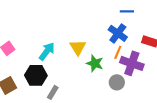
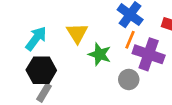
black hexagon: (36, 75) -> (41, 70), moved

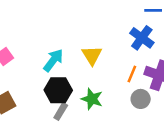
orange line: (130, 40) -> (132, 74), moved
green star: (100, 54) -> (92, 99), moved

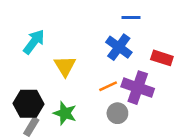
cyan arrow: (53, 60) -> (34, 42), moved
orange line: (132, 74) -> (108, 86), turned 42

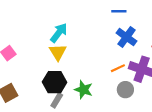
blue line: (131, 18) -> (119, 11), moved
yellow triangle: (65, 66) -> (58, 52), moved

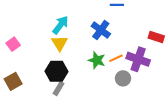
blue cross: (126, 37) -> (101, 30), moved
green star: (84, 90) -> (97, 60), moved

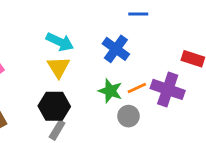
cyan arrow: (60, 25) -> (60, 42), turned 78
gray circle: (123, 78) -> (128, 116), moved

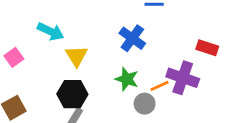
cyan arrow: (60, 42) -> (51, 31), moved
orange line: (137, 88) -> (160, 86), moved

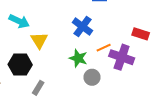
orange line: (160, 86) -> (104, 48), moved
black hexagon: (72, 94) -> (20, 65), moved

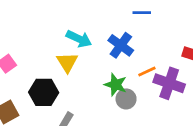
cyan arrow: (19, 21) -> (79, 39), moved
gray circle: (92, 77) -> (126, 99), moved

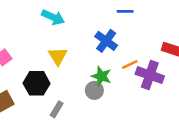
cyan arrow: (79, 39) -> (53, 17), moved
gray circle: (126, 99) -> (94, 90), moved

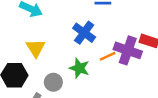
purple cross: (150, 75) -> (128, 50), moved
gray circle: (94, 90) -> (53, 82), moved

